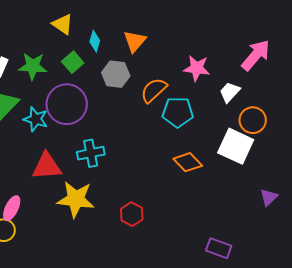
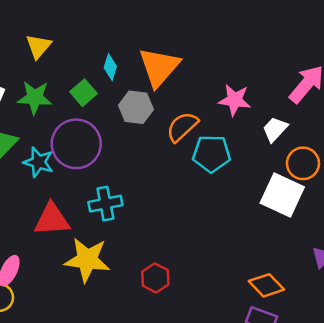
yellow triangle: (63, 24) -> (38, 46), moved, turned 35
orange triangle: (135, 41) -> (159, 67), size x1.5
orange diamond: (188, 162) -> (266, 285), moved

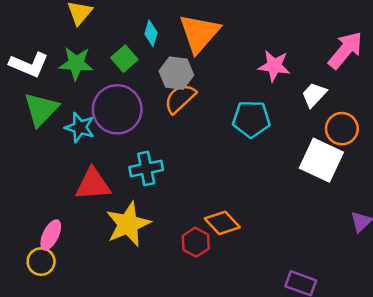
orange semicircle: (182, 127) -> (180, 98), moved
yellow star: (87, 260) -> (128, 224), turned -30
orange diamond: (266, 285) -> (222, 223), moved

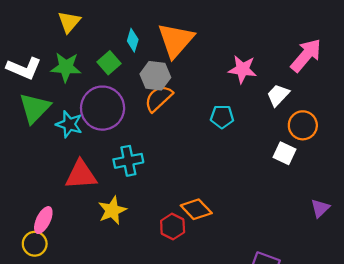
cyan pentagon: (251, 119) -> (222, 117), size x0.7
white square: (321, 160) -> (285, 153), size x0.6
yellow star: (128, 224) -> (112, 210), size x0.7

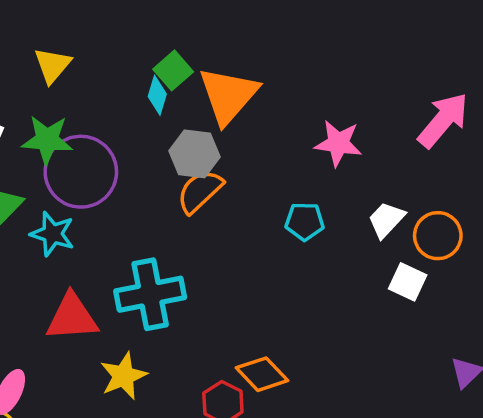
green square: (109, 63) -> (173, 70), moved
white trapezoid: (278, 95) -> (386, 220), moved
purple circle: (103, 108) -> (81, 172), moved
cyan cross: (128, 161) -> (150, 294), size x1.4

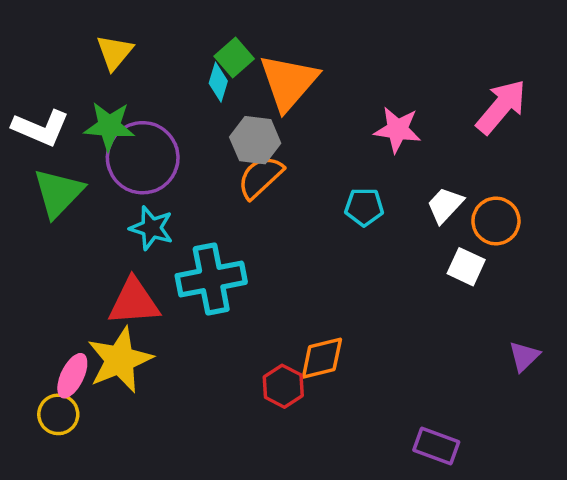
cyan star: (52, 234) -> (151, 228), moved
orange diamond: (262, 374) -> (322, 358), turned -60
yellow star: (123, 376) -> (120, 360), moved, size x1.4

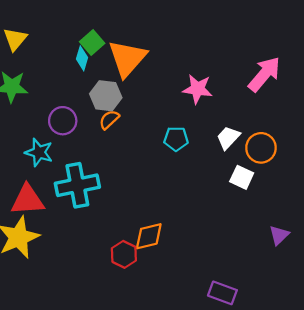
purple circle: (143, 158) -> (63, 121), moved, size x0.6
orange semicircle: (260, 177) -> (109, 120), size x0.7

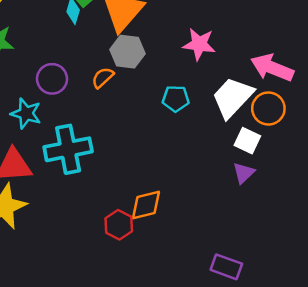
pink arrow: (264, 74) -> (272, 68), moved, turned -108
gray hexagon: (106, 96) -> (127, 52), moved
white trapezoid: (228, 138) -> (233, 97), size x1.6
purple triangle: (279, 235) -> (244, 173), moved

